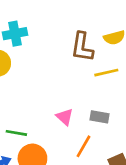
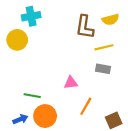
pink triangle: (65, 117) -> (71, 83), turned -48
gray rectangle: (100, 117) -> (103, 69), moved

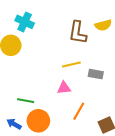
cyan cross: (31, 16) -> (25, 22), turned 36
yellow line: (104, 47) -> (71, 64), moved
blue arrow: (20, 119) -> (14, 124), turned -128

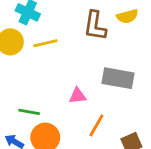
yellow line: (71, 64) -> (45, 43), moved
gray rectangle: (96, 74) -> (118, 78), size x1.6

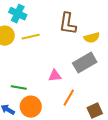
yellow semicircle: (127, 16) -> (92, 38), moved
gray rectangle: (118, 78) -> (85, 63), turned -40

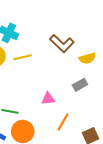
brown L-shape: (68, 24) -> (62, 43), turned -55
gray rectangle: (85, 63) -> (80, 85), size x0.6

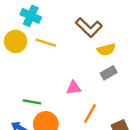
yellow line: (23, 57) -> (46, 43), turned 30
yellow semicircle: (87, 58) -> (106, 50), moved

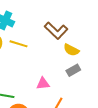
yellow semicircle: (106, 50) -> (71, 50), turned 42

